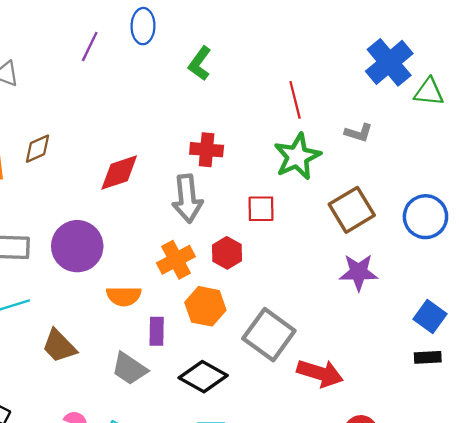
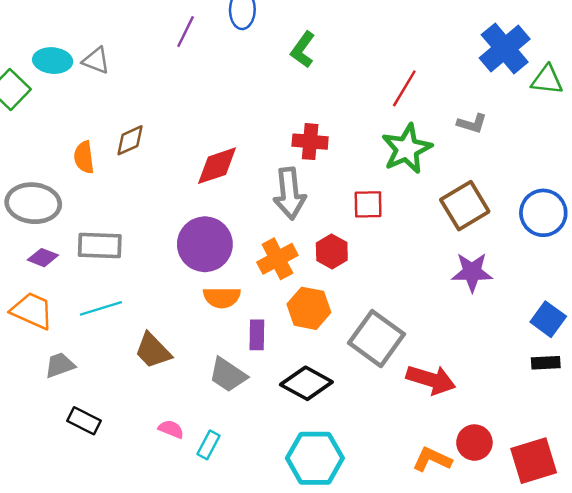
red line: (295, 100) -> (404, 88), turned 45
purple circle: (77, 246) -> (205, 244), moved

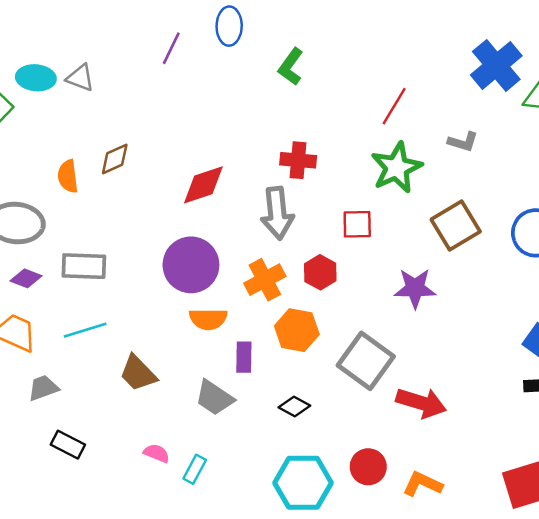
purple star: (472, 272) -> (415, 288), moved
black diamond: (306, 383) -> (294, 406), size x0.6
red circle: (474, 443) -> (368, 467), moved

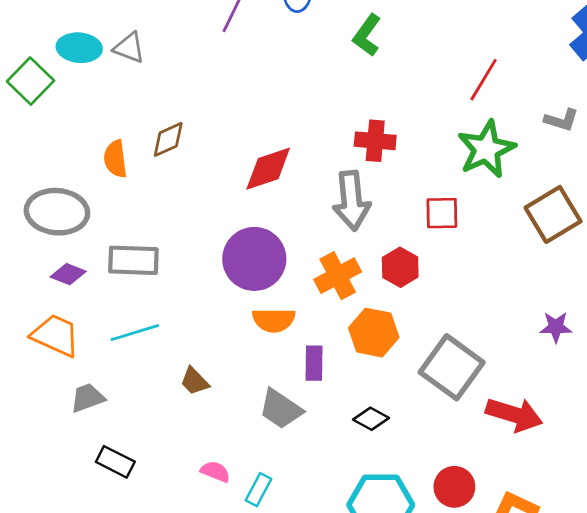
purple star: (415, 288) -> (556, 327), moved, size x0.7
brown trapezoid: (138, 373) -> (195, 381), size x0.7

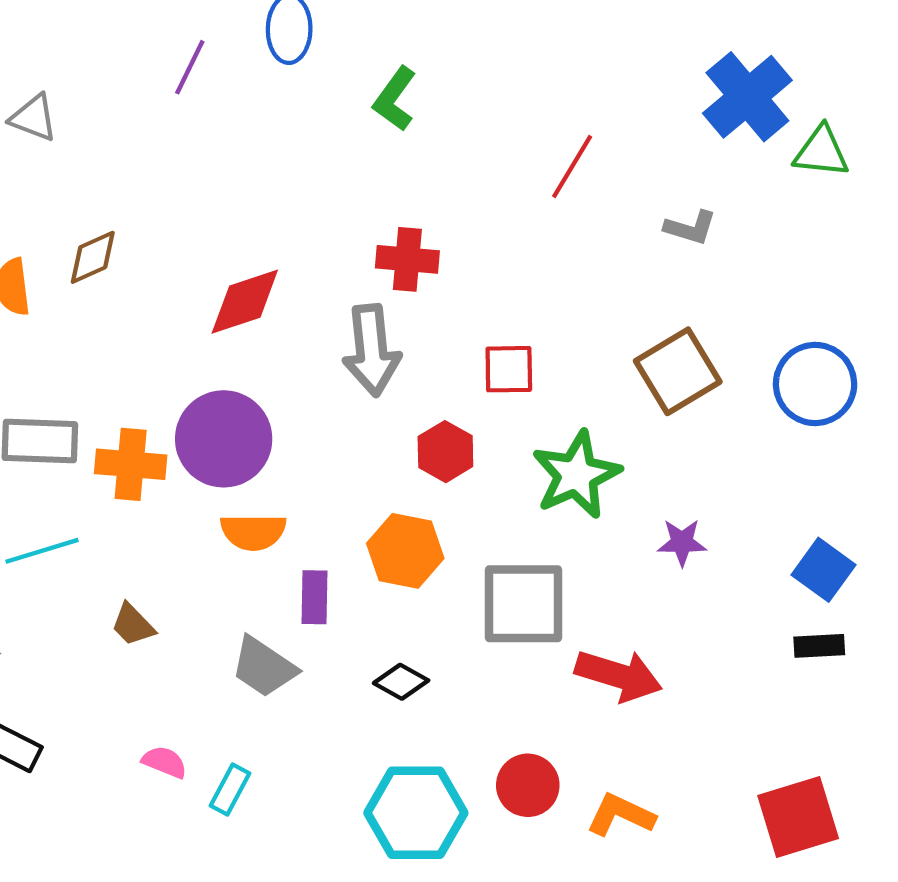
green star: (486, 149) -> (576, 475), moved
orange cross: (338, 276) -> (131, 464), moved, turned 33
gray square: (452, 367) -> (524, 604), turned -36

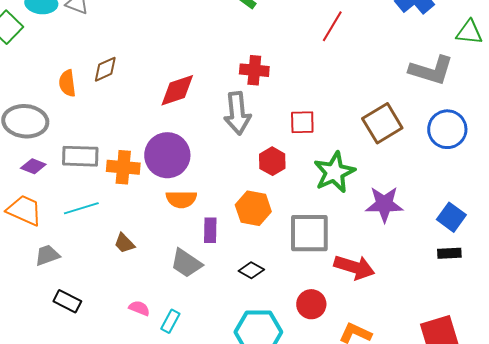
green triangle: (821, 152) -> (469, 32), moved
gray L-shape: (690, 228) -> (431, 70), moved, size x1.8
purple star: (682, 542) -> (384, 204), size x1.6
red circle: (528, 785) -> (311, 304), moved

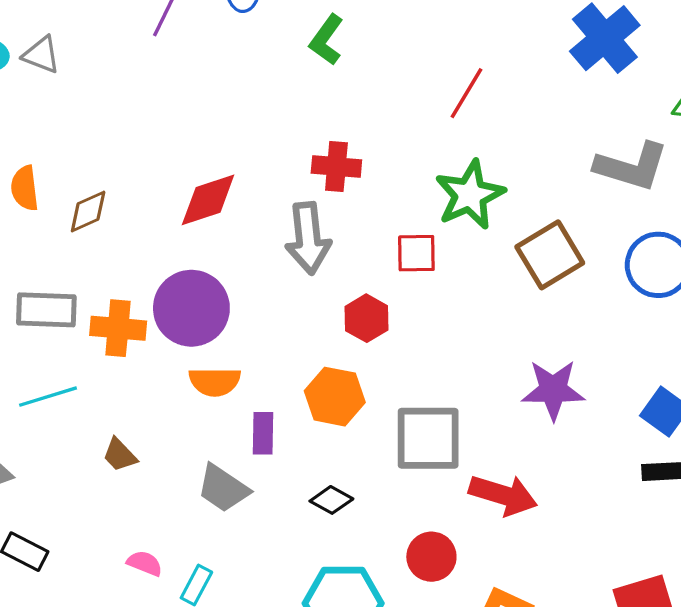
brown diamond: (105, 69) -> (88, 212), moved
green star: (334, 172) -> (470, 195), moved

